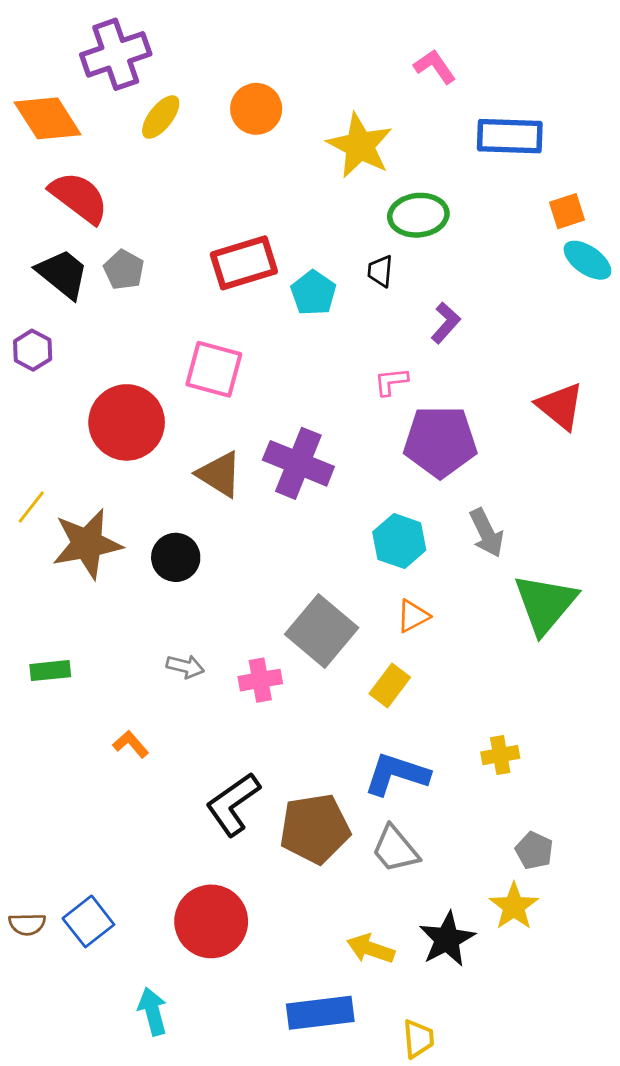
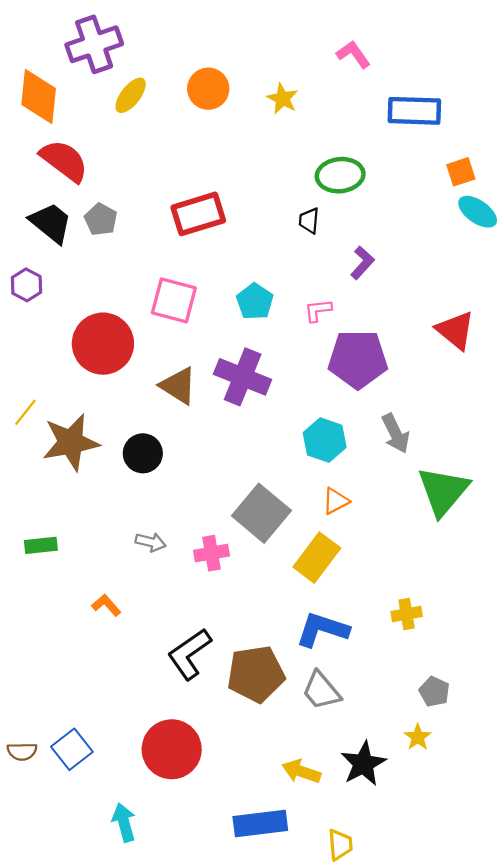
orange diamond: (48, 118) -> (39, 96), turned 38
yellow star: (360, 146) -> (282, 99), moved, size x0.6
cyan pentagon: (313, 293) -> (255, 301), moved
yellow rectangle: (390, 686) -> (317, 558), size x1.4
yellow star: (514, 906) -> (418, 737), size x0.7

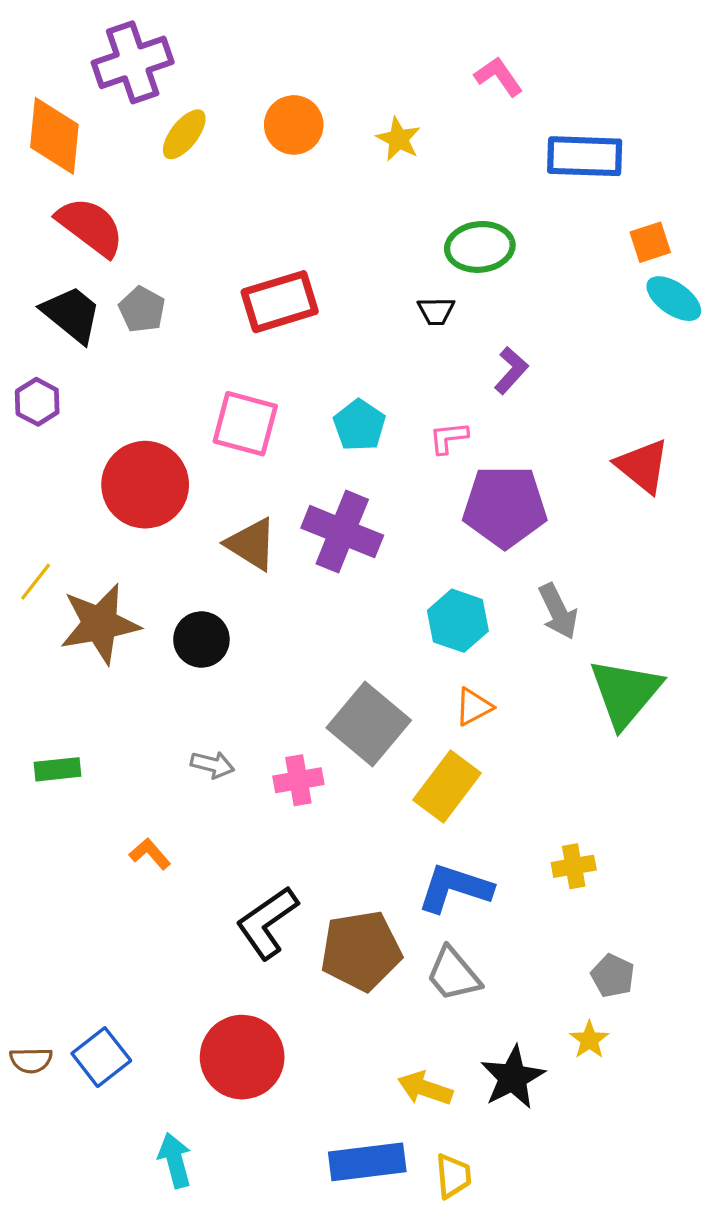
black trapezoid: (309, 221) -> (436, 311), turned -96
yellow trapezoid: (340, 845) -> (453, 1176), moved

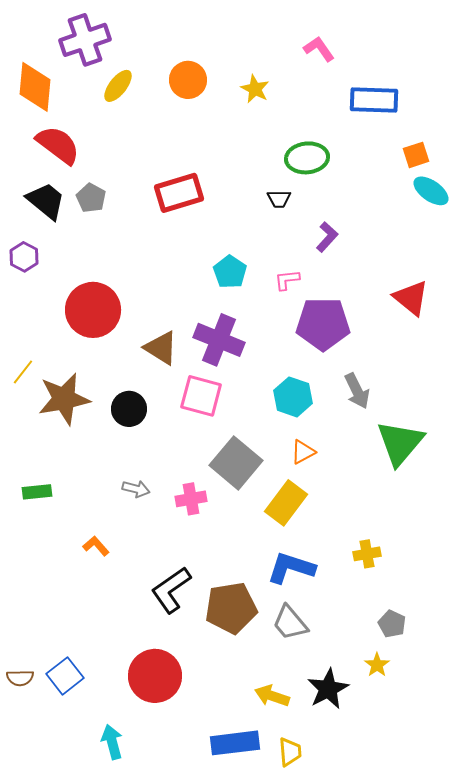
pink square: (245, 424) -> (201, 396), moved

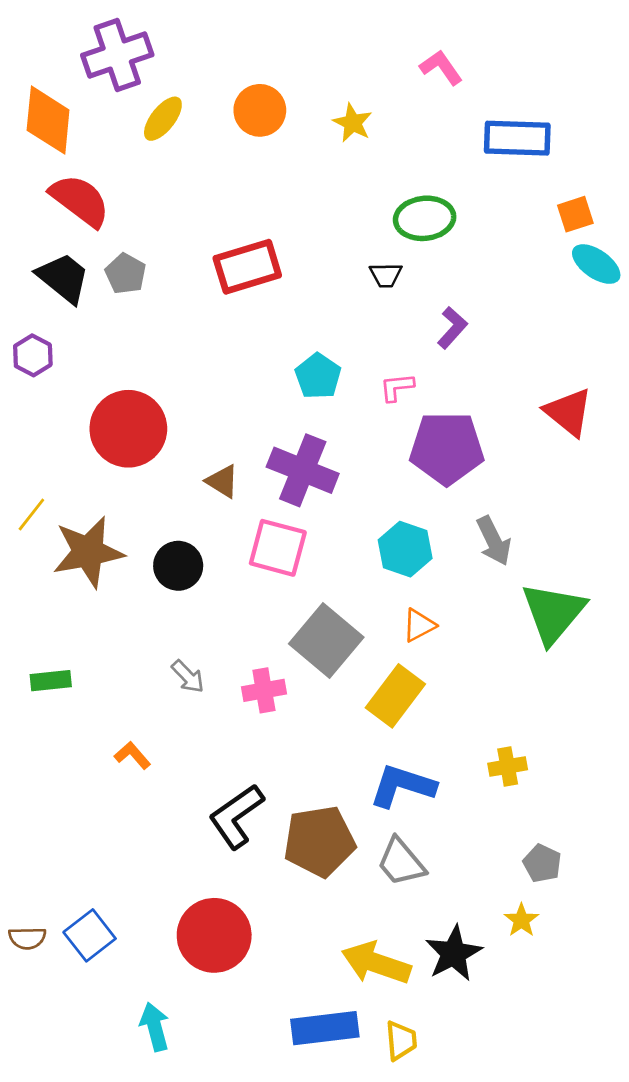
brown triangle: (161, 348) -> (222, 481), size x0.7
gray arrow: (136, 489) -> (188, 677), turned 32
yellow arrow: (272, 696) -> (376, 963), size x1.4

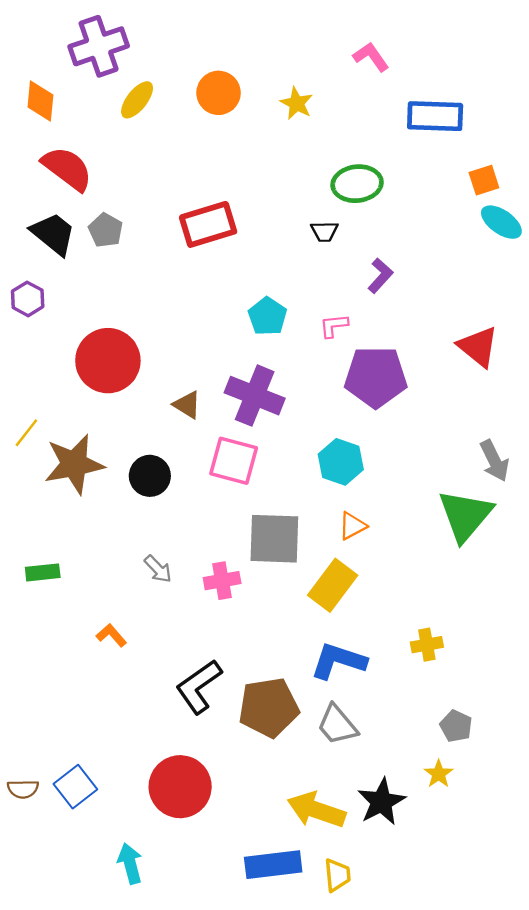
orange diamond: (48, 120) -> (40, 101), size x0.7
gray arrow: (494, 541) -> (494, 461), moved
gray square: (326, 641) -> (274, 539), turned -38

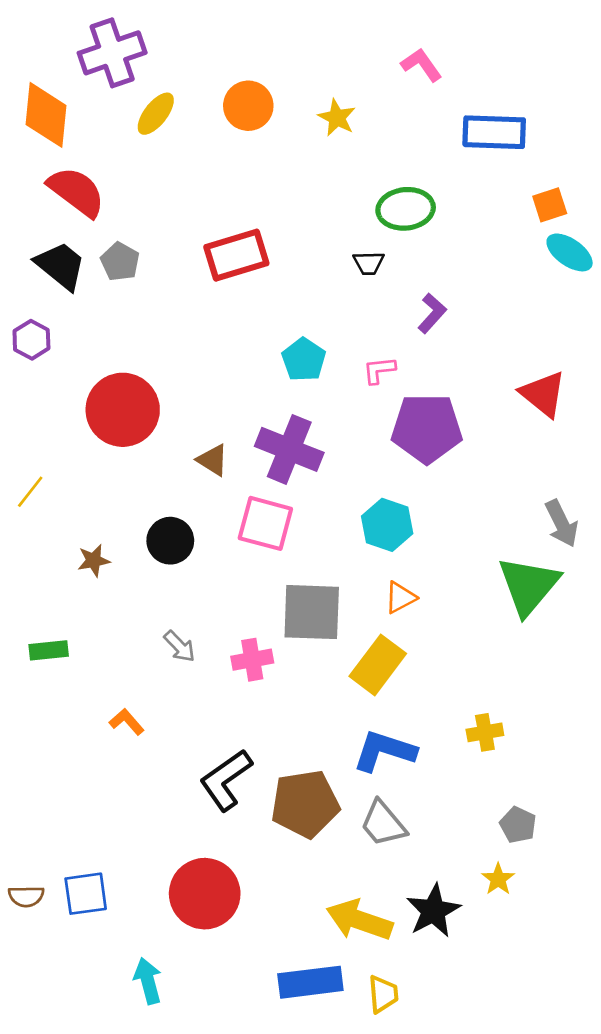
orange diamond: (40, 101) -> (46, 115), size x1.4
brown star: (74, 464) -> (94, 560), moved, size x0.5
blue square: (75, 787) -> (86, 894), turned 30

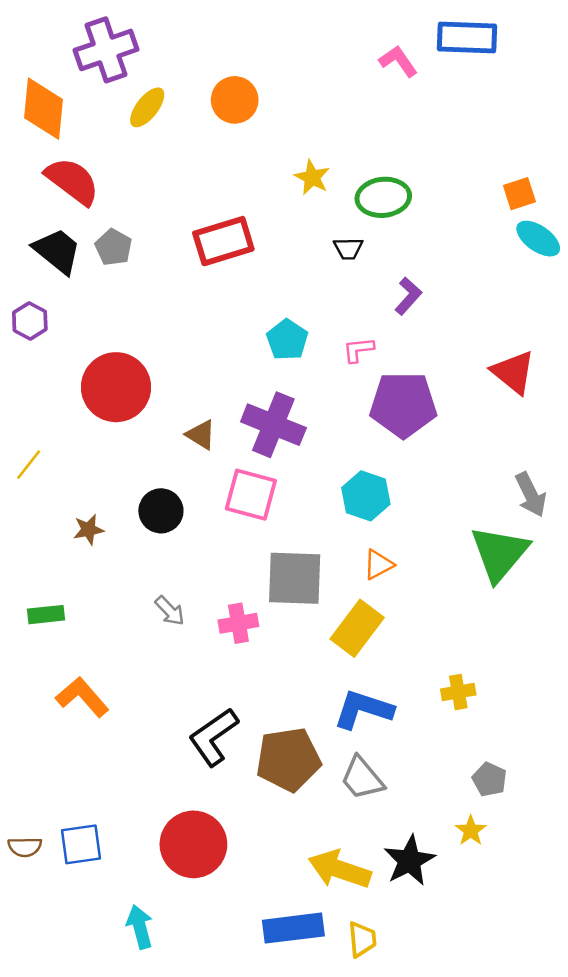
yellow star: (337, 118) -> (312, 177), moved
blue rectangle: (494, 132) -> (467, 37), moved
orange L-shape: (127, 722) -> (82, 697), moved, size x1.6

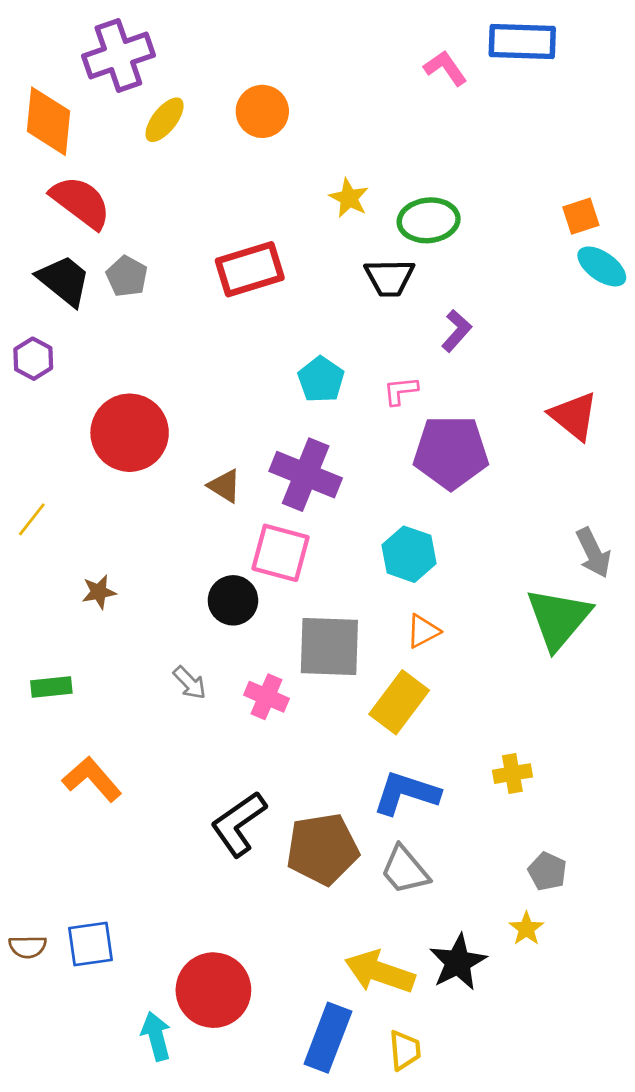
black trapezoid: (348, 249) -> (389, 278), size x1.5
black circle: (161, 511) -> (233, 600), moved
pink cross: (238, 623) -> (267, 697), turned 33
red circle: (193, 844) -> (213, 990), moved
blue rectangle: (293, 928) -> (328, 1038), turned -62

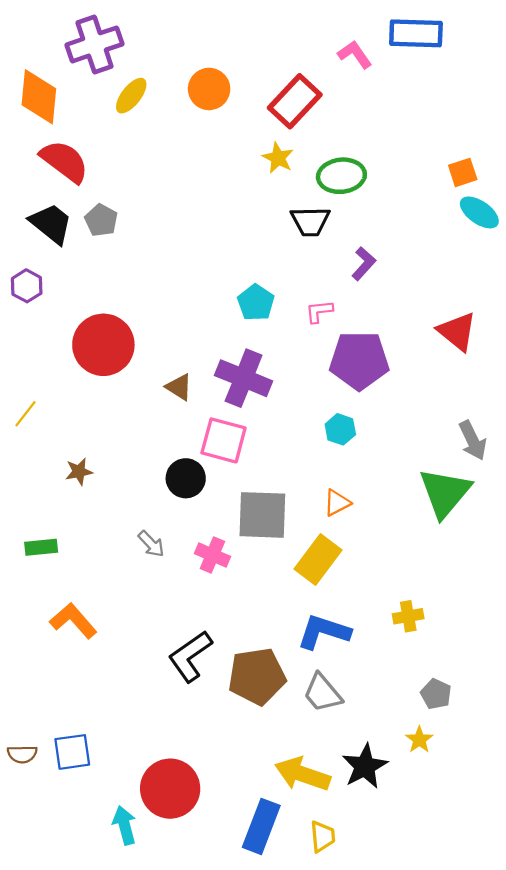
red rectangle: (250, 269) -> (295, 101), moved, turned -30
cyan hexagon: (409, 554) -> (340, 429), moved, size x0.7

